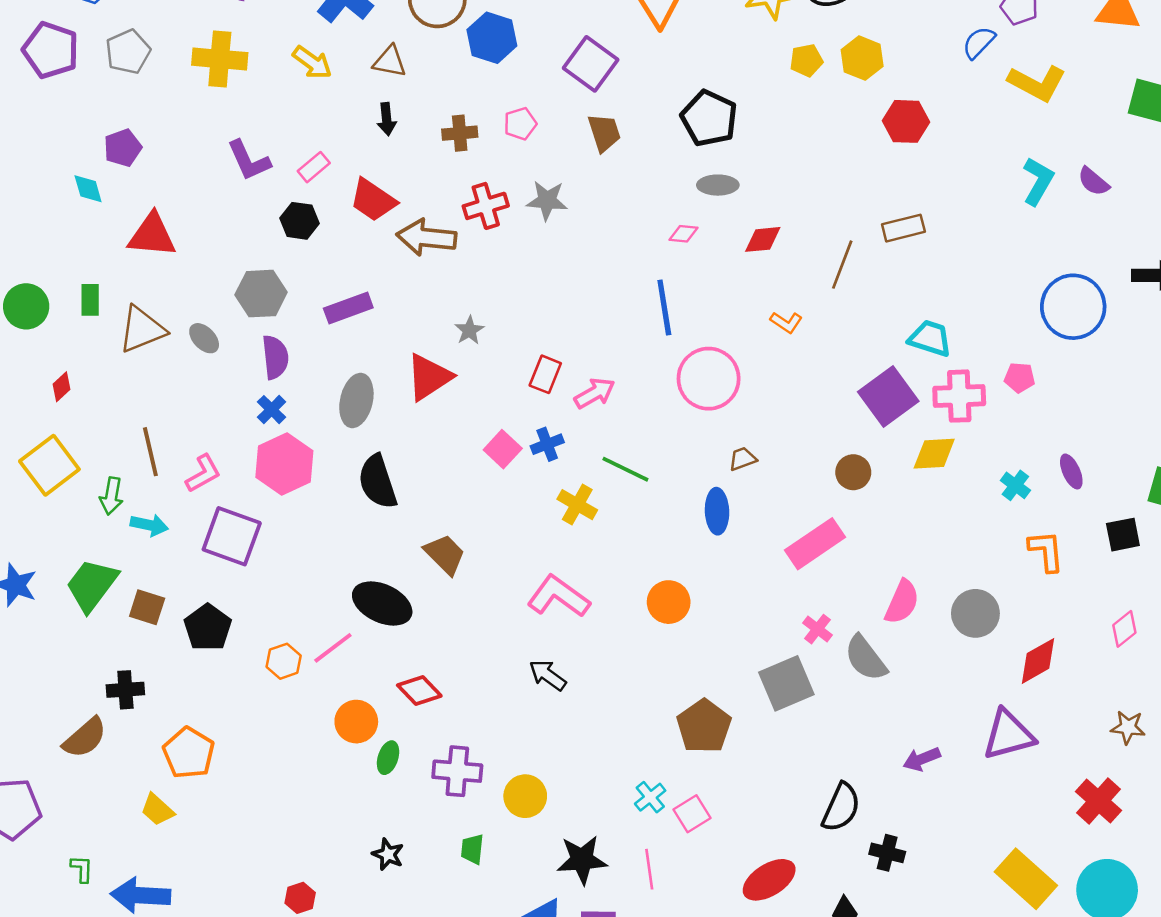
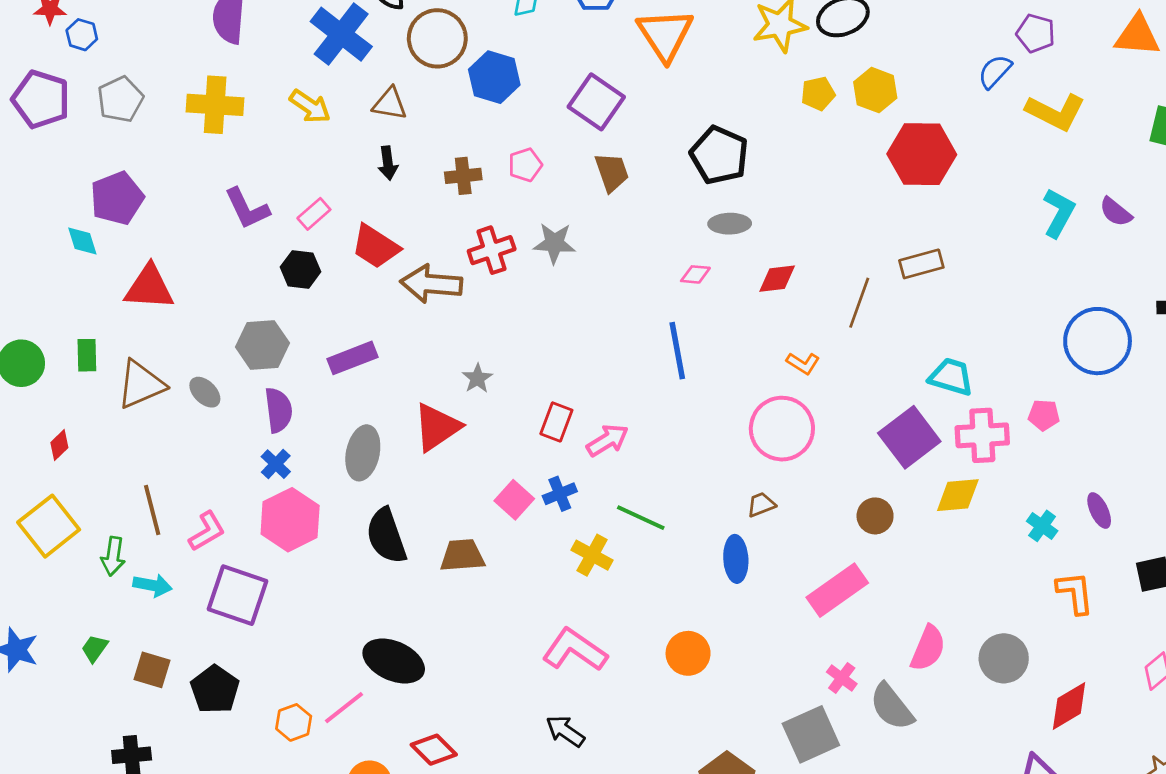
red hexagon: (906, 121) -> (922, 154), size x1.4
purple pentagon: (123, 148) -> (117, 198), size x1.4
pink circle: (709, 379) -> (782, 429), moved
brown trapezoid: (445, 554) -> (462, 555), moved, turned -48
green trapezoid: (92, 585) -> (95, 648), size x0.5

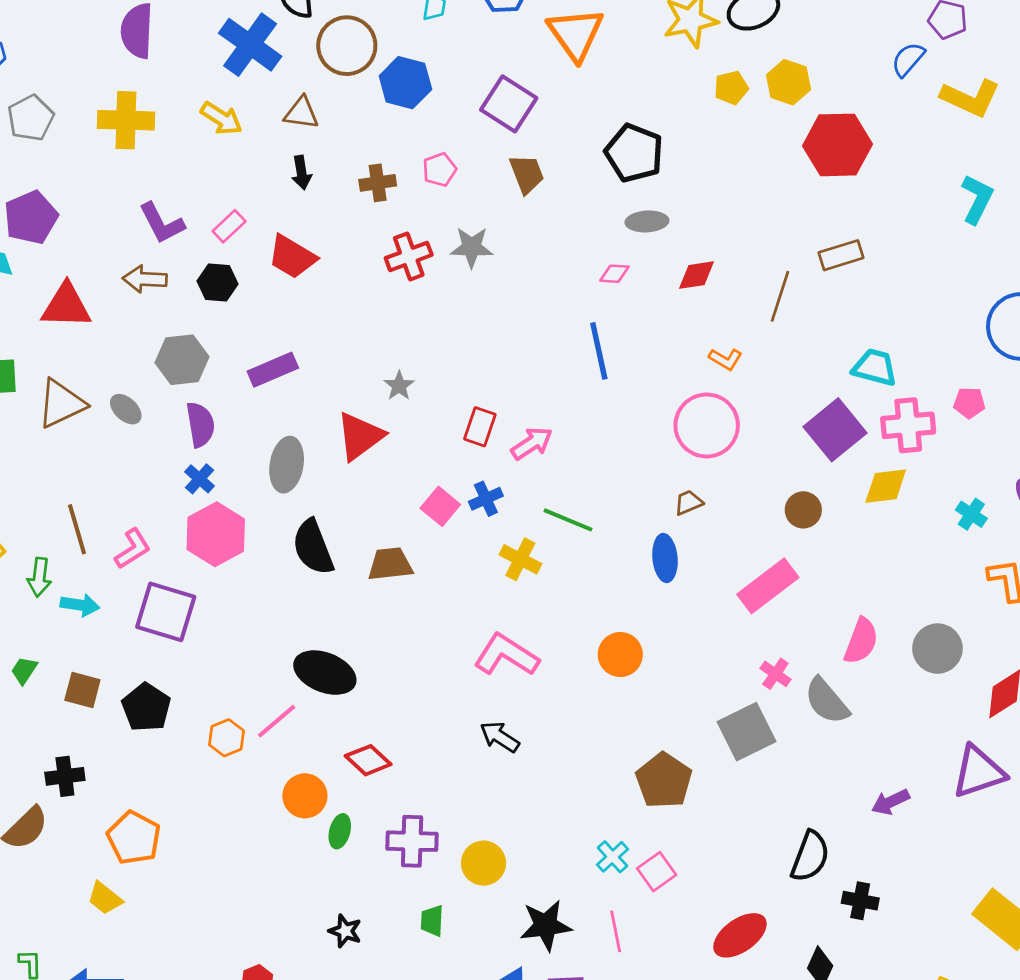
brown arrow: (431, 284) -> (145, 279), moved, size x0.7

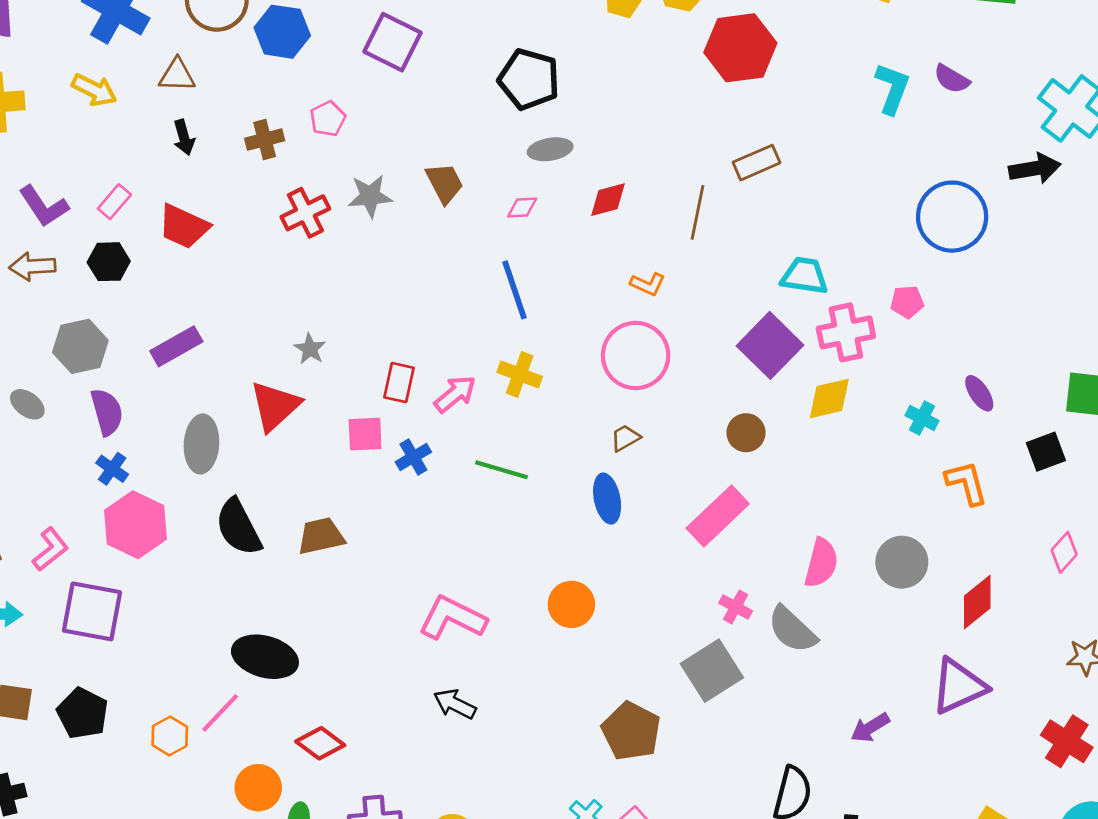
brown trapezoid: (527, 174) -> (445, 183), moved
pink square: (440, 506) -> (365, 434), moved, turned -36
yellow cross: (520, 559) -> (520, 374), moved

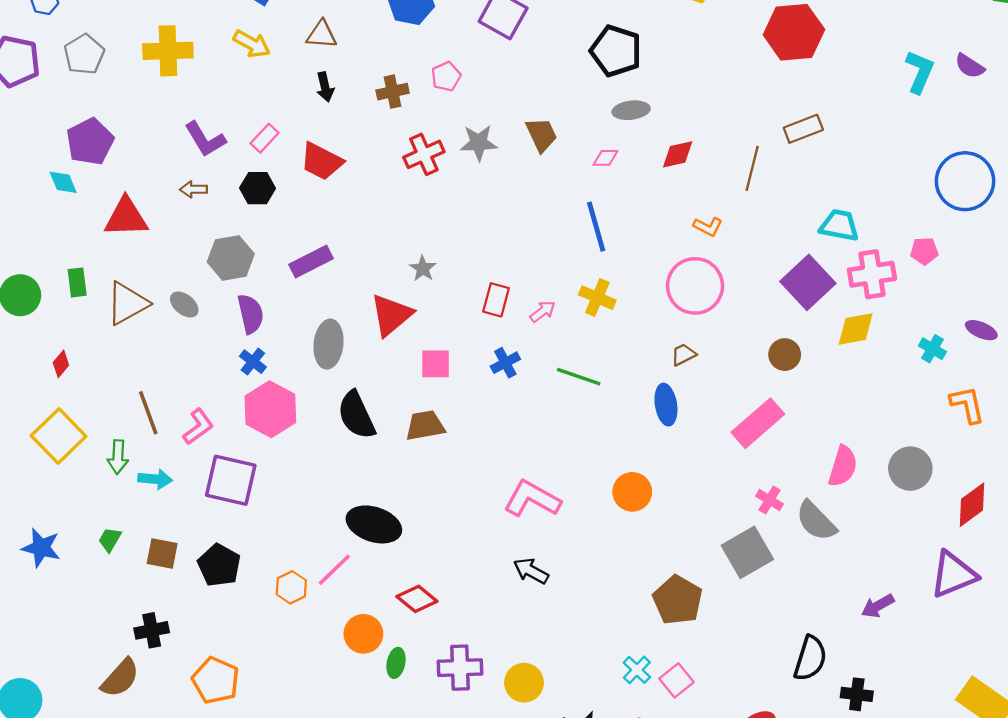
brown arrow: (32, 266) -> (194, 189), size x0.7
purple ellipse: (979, 393) -> (981, 330), turned -36
pink arrow: (455, 394) -> (543, 312), size x0.7
pink square: (365, 434) -> (436, 364), moved

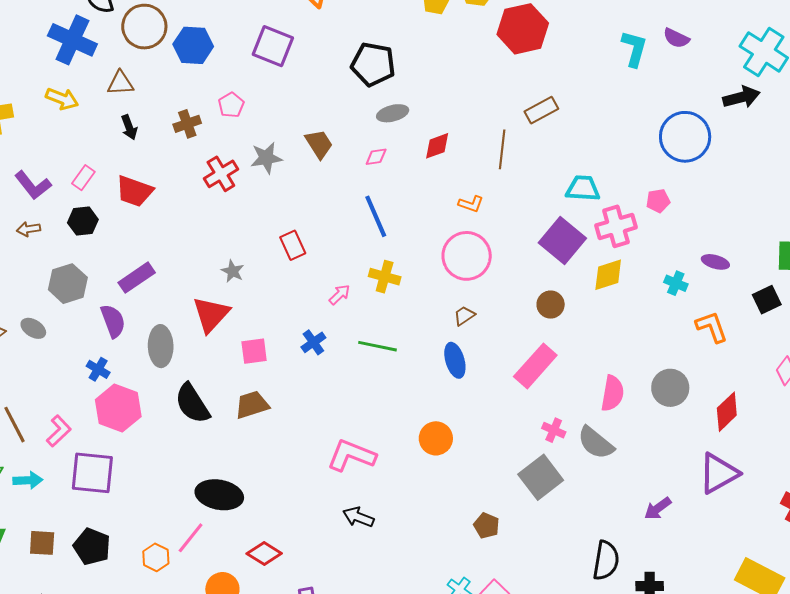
red rectangle: (496, 300) -> (293, 245), moved, turned -32
purple semicircle: (251, 314) -> (113, 321), moved
brown pentagon: (678, 600) -> (486, 526), size x0.6

